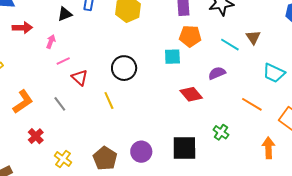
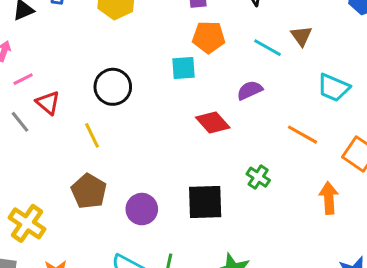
gray line: (60, 104) -> (20, 122), moved
brown pentagon: (105, 158) -> (89, 191), moved
yellow cross: (63, 159) -> (27, 223), size x1.4

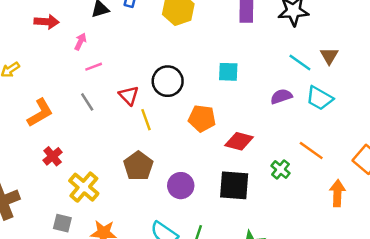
orange pentagon: (209, 37) -> (202, 118), moved
cyan trapezoid: (334, 88) -> (320, 98), moved
red triangle: (48, 103) -> (129, 95), moved
red diamond: (213, 122) -> (239, 141), moved, turned -40
orange line: (302, 135) -> (311, 151), moved

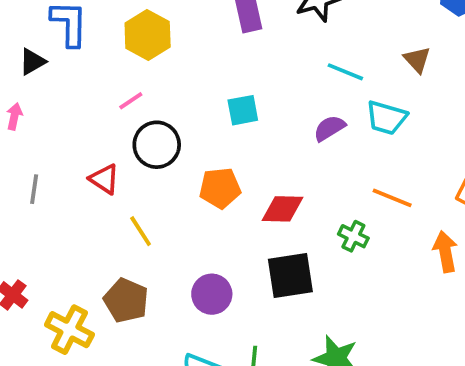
brown triangle: (329, 56) -> (417, 60), moved
pink line: (94, 67) -> (131, 101), moved
gray line: (87, 102) -> (34, 189), moved, turned 54
yellow line: (146, 120) -> (141, 231), moved
brown pentagon: (138, 166) -> (126, 300), moved

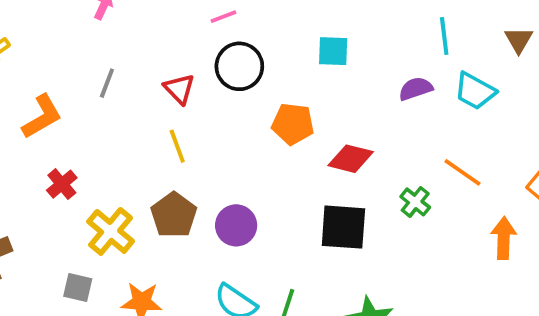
cyan line: (345, 72) -> (444, 36), turned 48
yellow line: (141, 231) -> (177, 146), moved
purple circle: (212, 294) -> (236, 225), moved

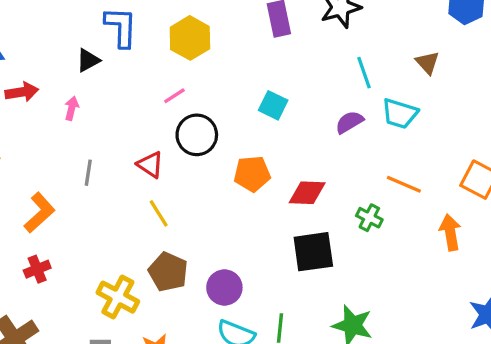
cyan square: (333, 51) -> (273, 105), turned 36
red cross: (62, 184) -> (37, 269), moved, turned 30
purple circle: (236, 225) -> (224, 288), moved

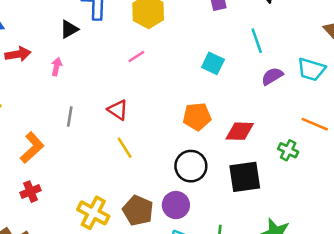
cyan line: (364, 73) -> (257, 41), moved
black circle: (197, 135) -> (191, 166), moved
brown pentagon: (168, 272) -> (138, 210), moved

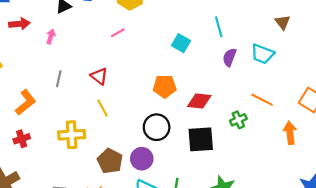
purple semicircle: (272, 76) -> (230, 57), turned -42
green cross: (288, 150) -> (238, 120), turned 35
yellow cross: (93, 213) -> (72, 135), moved, turned -35

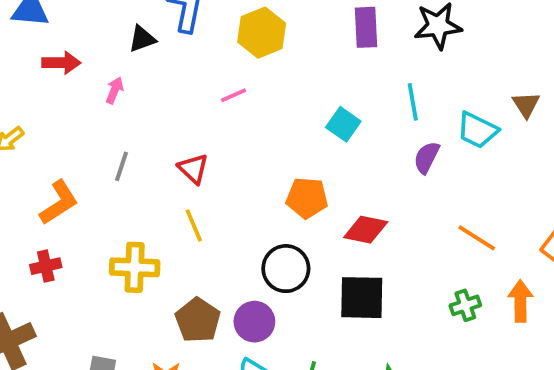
cyan trapezoid: (262, 54) -> (477, 130), moved
green cross: (238, 120) -> (465, 305), moved

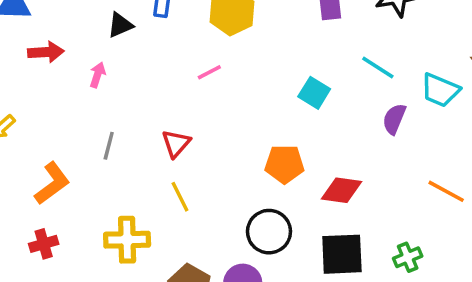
cyan line: (413, 102) -> (378, 68), turned -44
red triangle: (193, 169) -> (176, 143), turned 32
green cross: (465, 305) -> (408, 257), moved

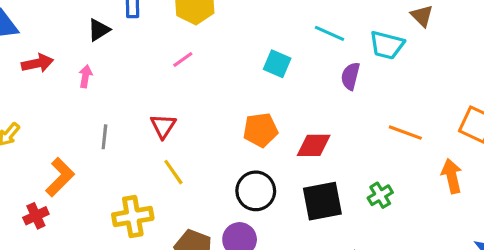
red cross: (44, 244) -> (36, 216), moved

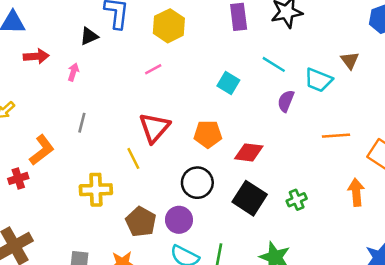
red triangle: (163, 126) -> (154, 128), moved, size x1.5
orange line: (405, 133) -> (336, 136), moved, turned -32
black square: (322, 201) -> (250, 198), turned 36

